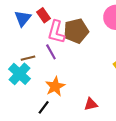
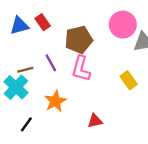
blue triangle: (23, 18) -> (19, 26), turned 36
pink L-shape: (56, 32) -> (81, 69), moved
black line: (44, 107) -> (26, 124), moved

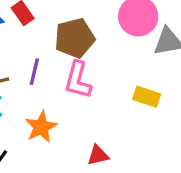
purple line: (51, 63) -> (34, 72), turned 42
yellow rectangle: (129, 80) -> (147, 97), turned -36

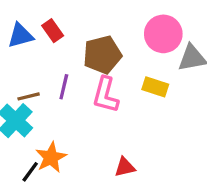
yellow rectangle: (147, 97) -> (155, 87), moved
orange star: (41, 127) -> (51, 157), moved

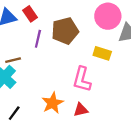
purple line: (64, 87) -> (38, 39), moved
pink L-shape: (106, 95) -> (82, 79), moved
orange star: (51, 157) -> (53, 103), moved

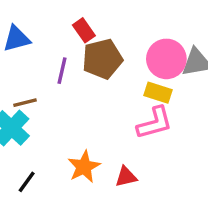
red rectangle: (30, 14) -> (84, 30), moved
pink circle: (108, 16) -> (166, 59), moved
pink L-shape: (82, 79) -> (155, 123), moved, turned -120

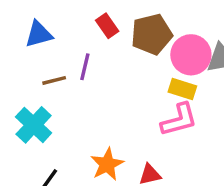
brown pentagon: (102, 59) -> (152, 34), moved
brown line: (25, 103) -> (54, 80), moved

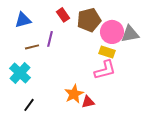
orange star: (107, 164) -> (74, 94), moved

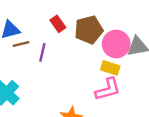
brown line: (32, 47) -> (21, 44), moved

